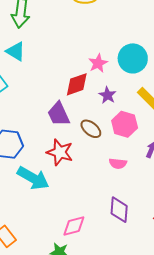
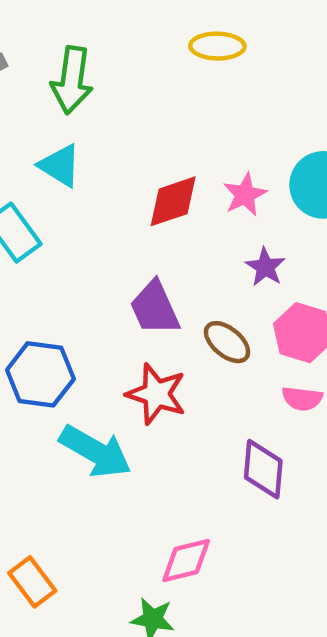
red diamond: (77, 84) -> (173, 201), moved
pink semicircle: (118, 163) -> (302, 399), moved
purple diamond: (119, 210) -> (263, 469), moved

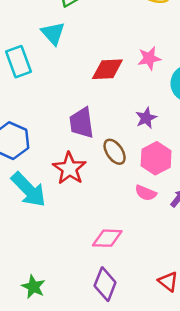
pink star: (245, 195) -> (149, 58), moved
purple diamond: (263, 469) -> (105, 284), moved
pink diamond: (186, 560) -> (107, 238), moved

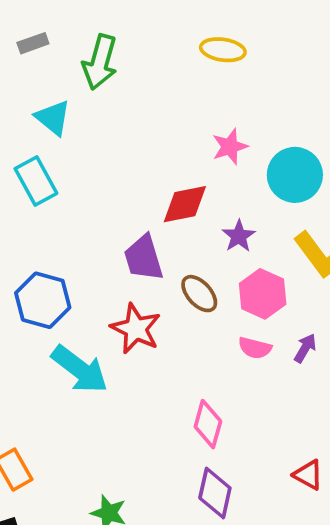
cyan triangle: (53, 33) -> (53, 118), moved
red diamond: (107, 69) -> (185, 204), moved
pink diamond: (107, 238) -> (208, 424), turned -68

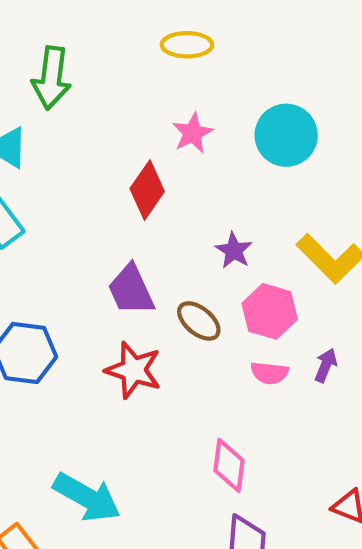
pink star: (230, 147) -> (193, 133), moved
cyan circle: (295, 175) -> (286, 135), moved
red diamond: (185, 204) -> (147, 190), moved, turned -36
cyan arrow: (80, 369) -> (87, 497), moved

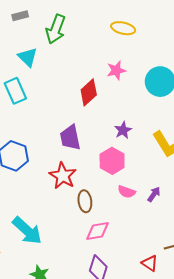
pink hexagon: (270, 311) -> (112, 161), moved
brown ellipse: (199, 321) -> (85, 201), moved, turned 30
pink diamond: (229, 465) -> (98, 231), turned 60

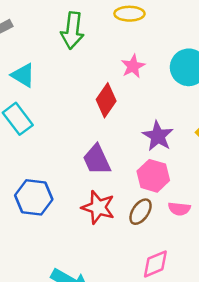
green arrow: (56, 29) -> (72, 30), moved
purple star: (123, 130) -> (158, 136), size x1.4
brown ellipse: (85, 201) -> (141, 212), moved, turned 55

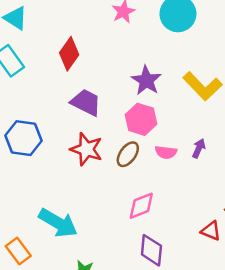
red diamond: (106, 100) -> (69, 54), moved
purple trapezoid: (97, 160) -> (86, 102), turned 140

